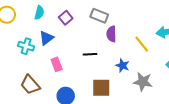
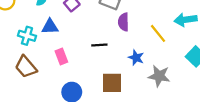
blue triangle: (46, 38) -> (50, 27), turned 35
brown trapezoid: (30, 85) -> (26, 67), moved

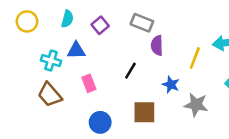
yellow line: (158, 33) -> (195, 58), turned 60
black line: (99, 45) -> (130, 71), turned -56

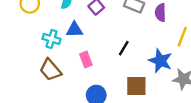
purple semicircle: (157, 45) -> (160, 13), moved
blue star: (171, 85) -> (160, 61), size x1.5

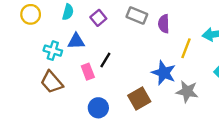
black line: (124, 48) -> (105, 60), moved
brown square: (136, 86) -> (139, 98), turned -30

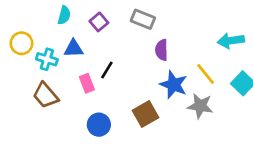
yellow circle: (31, 14) -> (21, 43), moved
purple semicircle: (164, 24) -> (162, 50), moved
yellow line: (186, 48) -> (206, 74), moved, turned -60

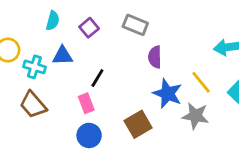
pink rectangle: (87, 83) -> (86, 103), moved

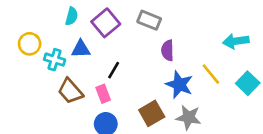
purple square: (89, 28) -> (106, 23), size x1.5
brown trapezoid: (33, 105) -> (70, 91), moved
gray star: (195, 116) -> (189, 117), moved

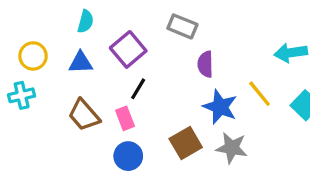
purple square: (106, 23) -> (128, 49), moved
blue triangle: (81, 49) -> (81, 63), moved
cyan cross: (55, 60) -> (22, 95), moved, turned -30

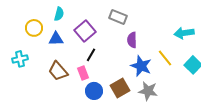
yellow circle: (33, 56) -> (34, 28), moved
blue circle: (128, 156) -> (94, 91), moved

